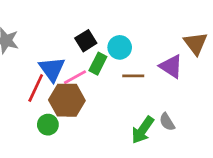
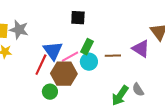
black square: (86, 41) -> (78, 18), moved, turned 35
cyan circle: (120, 47) -> (89, 62), moved

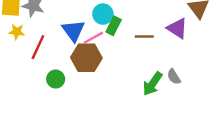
cyan circle: (89, 62) -> (103, 14), moved
red line: (41, 65) -> (38, 47), moved
green circle: (50, 92) -> (56, 79), moved

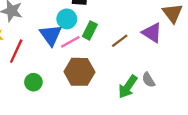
cyan circle: (103, 14) -> (67, 19), moved
brown line: (144, 36) -> (120, 41), turned -36
brown hexagon: (86, 58) -> (79, 72), moved

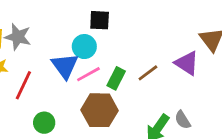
green rectangle: (90, 30) -> (116, 78), moved

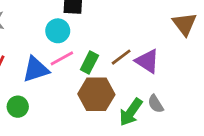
purple triangle: (187, 63) -> (147, 61), moved
blue triangle: (65, 66) -> (36, 69), moved, turned 48
brown hexagon: (100, 110) -> (96, 94), moved

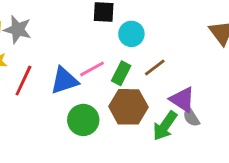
cyan circle: (58, 31) -> (131, 34), moved
purple triangle: (147, 61) -> (182, 100), moved
green circle: (18, 107) -> (83, 120), moved, size x1.4

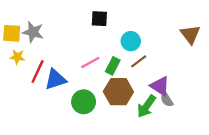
cyan circle: (131, 34) -> (131, 41), moved
blue triangle: (64, 81) -> (55, 79), moved

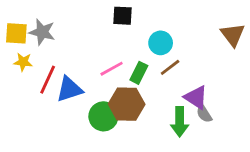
brown hexagon: (118, 92) -> (127, 104), moved
green arrow: (146, 106) -> (180, 122), turned -35

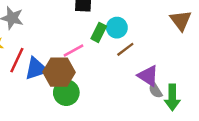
green rectangle: (139, 73) -> (99, 32), moved
brown hexagon: (127, 104) -> (59, 72), moved
green arrow: (180, 122) -> (172, 97), moved

